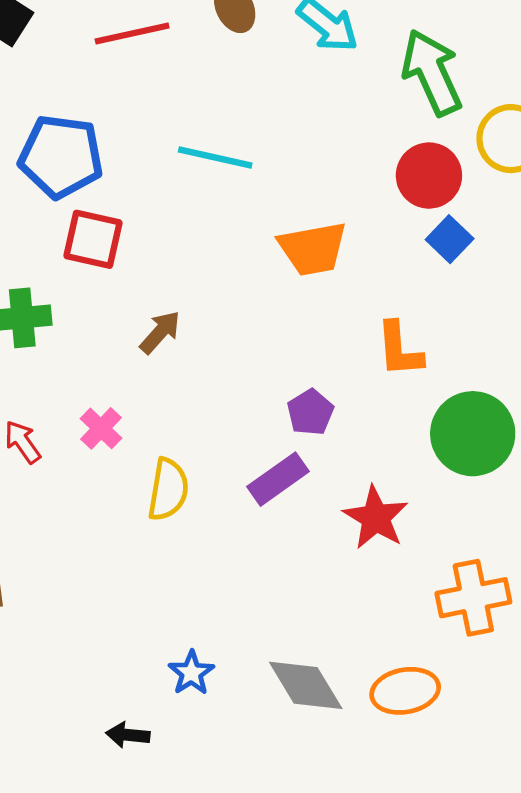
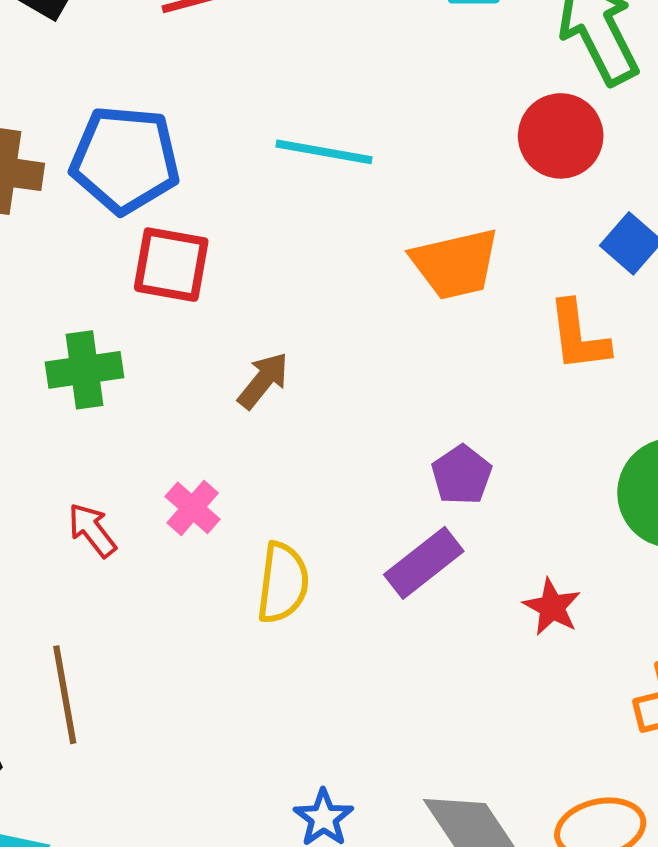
red circle: (429, 176) -> (561, 136), moved
orange L-shape: (399, 349) -> (578, 336), moved
red star: (376, 518) -> (552, 607), size x0.7

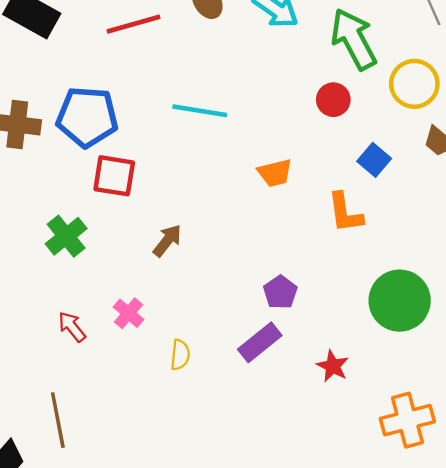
red circle: (561, 136) -> (333, 100), size x0.7
orange trapezoid: (455, 264) -> (275, 173), size x0.7
green cross: (85, 370) -> (66, 236), turned -30
yellow semicircle: (283, 583) -> (180, 355), size x0.7

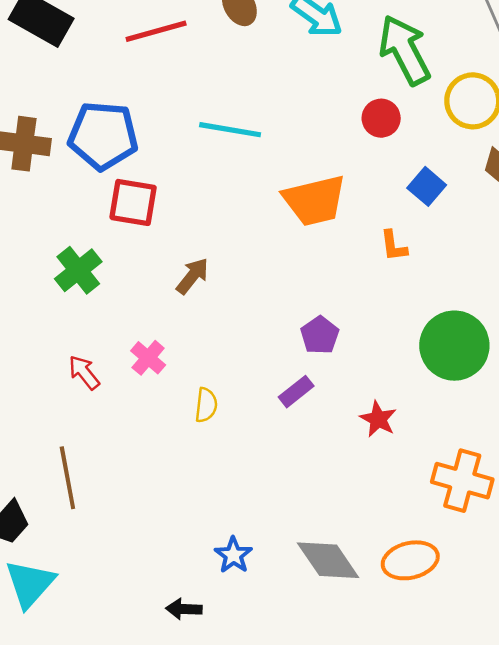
orange trapezoid: (275, 173) -> (315, 200), size x1.6
orange L-shape: (345, 213) -> (394, 246), size x0.7
purple rectangle: (260, 342) -> (296, 392), size x0.7
orange cross: (407, 420) -> (462, 481), turned 30

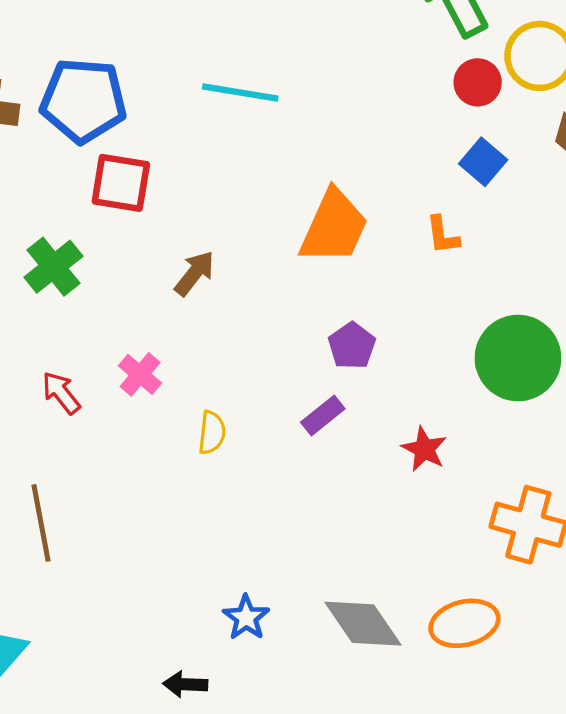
red circle: (381, 118) -> (478, 82), moved
orange trapezoid: (315, 200) -> (334, 227), moved, turned -52

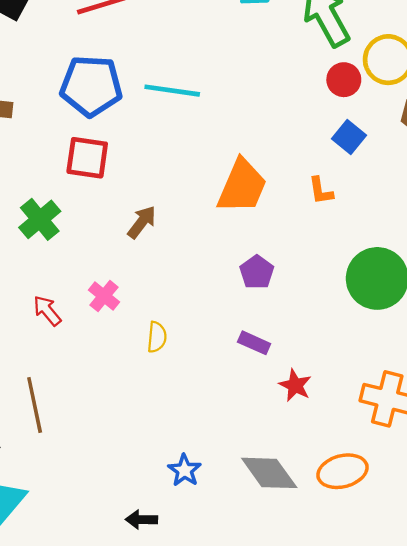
blue pentagon: (83, 101) -> (91, 86), moved
purple rectangle: (323, 416) -> (254, 343), moved, turned 64
red star: (424, 449) -> (295, 385), moved

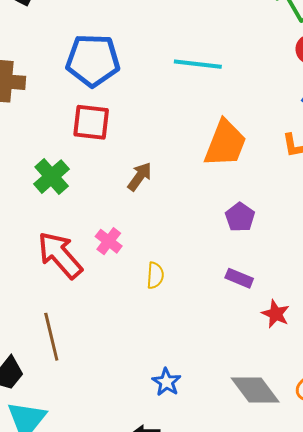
cyan line: (172, 91) -> (198, 64), moved
red arrow: (47, 311) -> (60, 255), size x1.8
blue star: (184, 470) -> (166, 382), moved

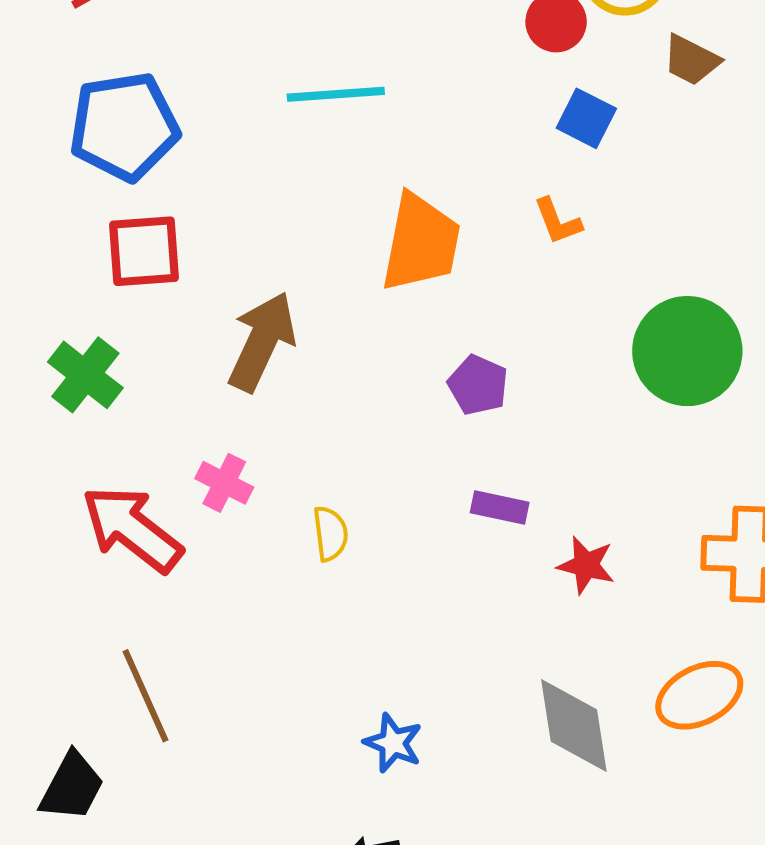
brown arrow: (140, 177) -> (262, 342), size x1.6
gray diamond: (255, 390) -> (574, 725), turned 39

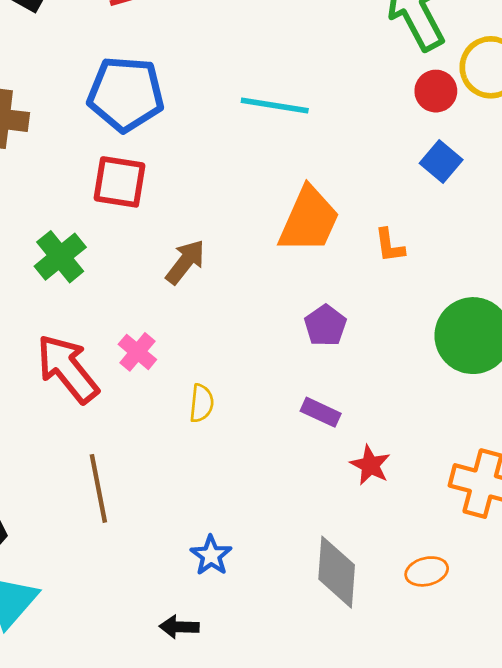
orange L-shape: (558, 221) -> (389, 245), moved
brown arrow: (262, 342) -> (185, 262), size x0.7
orange ellipse: (699, 695) -> (427, 571), size x0.7
brown line: (145, 696) -> (98, 488), moved

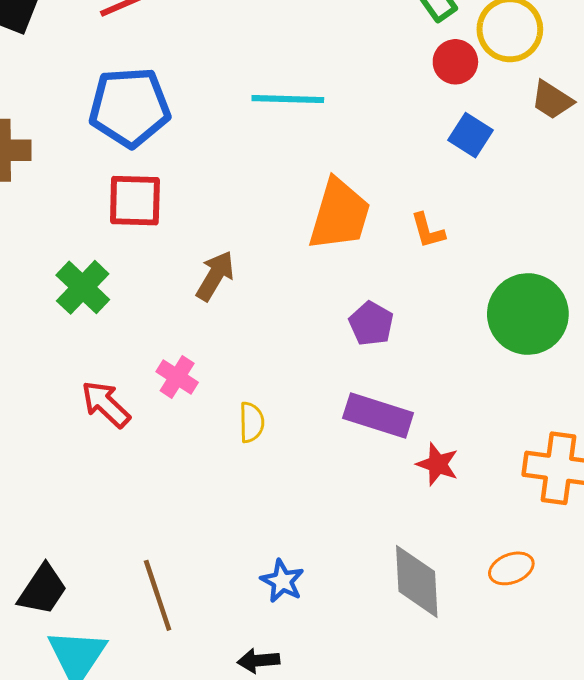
red arrow: (67, 369) -> (106, 404), size x0.7
purple rectangle: (321, 412) -> (378, 415), size x1.6
brown line: (98, 488) -> (158, 595), moved

